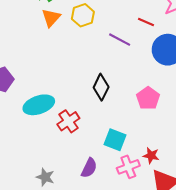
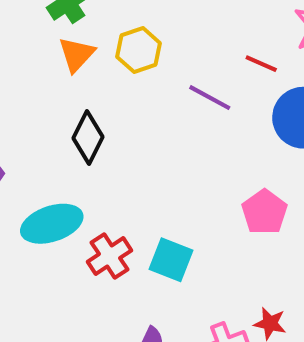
black diamond: (101, 87) -> (88, 137), moved
cyan square: (115, 140) -> (171, 260), moved

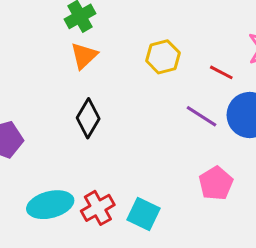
yellow hexagon: (139, 50) -> (163, 57), moved
purple line: (210, 98) -> (202, 116), moved
cyan ellipse: (52, 224) -> (50, 205), moved

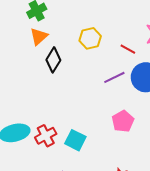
purple line: (202, 116) -> (114, 77), turned -60
black diamond: (88, 118) -> (53, 60), moved

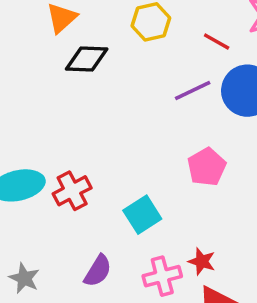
black diamond: (53, 60) -> (87, 59), turned 60
cyan square: (75, 140) -> (142, 215), moved, turned 30

